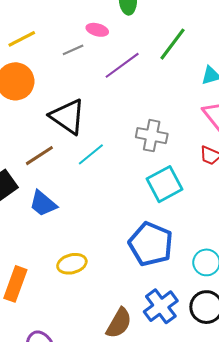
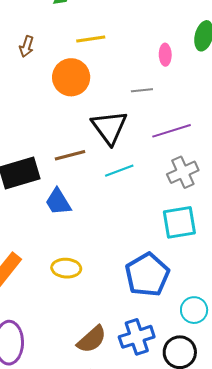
pink ellipse: (97, 30) -> (165, 55), turned 55
gray line: (73, 50) -> (142, 90), moved
purple line: (122, 65) -> (172, 131), moved
gray cross: (152, 136) -> (183, 172), turned 36

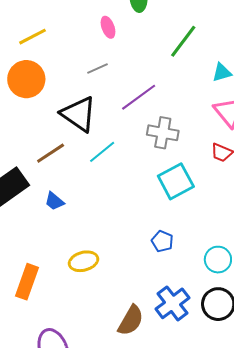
gray cross: (183, 172) -> (163, 133), turned -36
blue trapezoid: (58, 202) -> (54, 201), size x0.7
blue pentagon: (147, 275) -> (162, 241), size x0.5

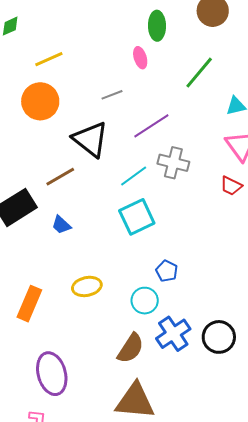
pink ellipse: (108, 27) -> (140, 58), moved
cyan line: (102, 152) -> (134, 176), moved
cyan square: (176, 181) -> (137, 217), moved
cyan circle: (218, 260) -> (145, 301), moved

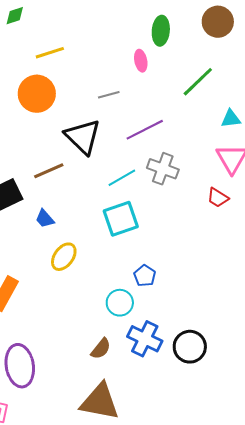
yellow ellipse: (87, 286) -> (64, 257), moved, turned -48
blue cross: (173, 334) -> (145, 339), turned -36
brown semicircle: (131, 348) -> (101, 349), size x0.7

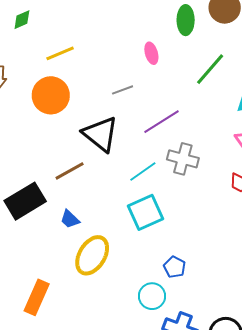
green ellipse: (161, 31) -> (186, 20), moved
yellow ellipse: (64, 257) -> (92, 255), size x1.4

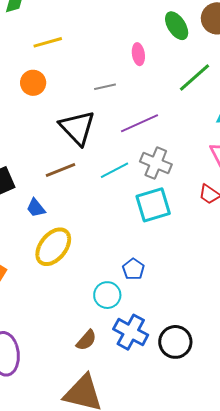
green ellipse: (186, 20) -> (177, 26), turned -40
orange circle: (51, 95) -> (33, 83), size x0.7
brown line: (70, 171) -> (60, 170), moved
cyan square: (146, 212) -> (153, 205), moved

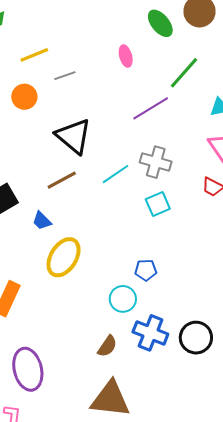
gray line: (105, 87) -> (65, 76), moved
purple line: (139, 123) -> (151, 108), moved
cyan square: (153, 205) -> (158, 204), size x0.7
blue pentagon: (133, 269) -> (146, 270), turned -30

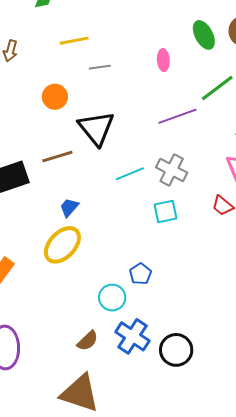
orange circle: (24, 97) -> (55, 97), moved
brown line: (62, 180) -> (57, 157), moved
blue trapezoid: (42, 221) -> (69, 207), moved, turned 75
blue pentagon: (146, 270) -> (140, 274), turned 30

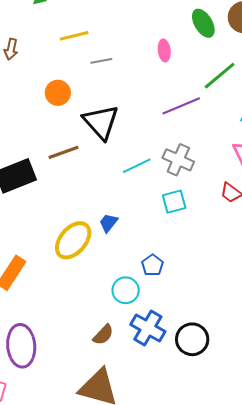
blue trapezoid: (69, 207) -> (108, 223), moved

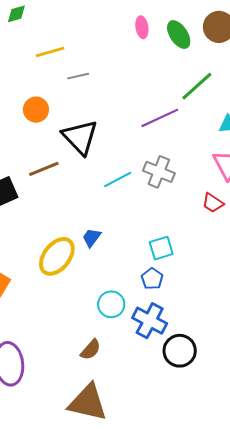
pink ellipse: (164, 50) -> (142, 27), moved
cyan square: (174, 202) -> (161, 248), moved
blue pentagon: (152, 265) -> (152, 279), moved
blue cross: (148, 328) -> (150, 321), moved

